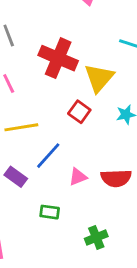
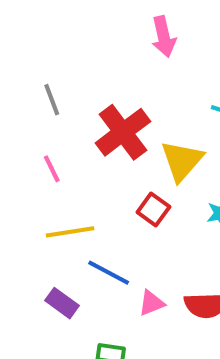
red cross: (58, 58) -> (123, 132), turned 30
blue line: (48, 156) -> (109, 273), turned 76

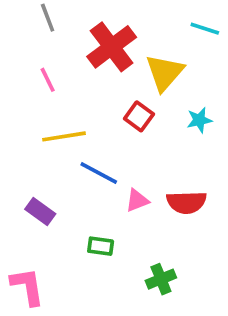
purple rectangle: (62, 303) -> (40, 211), moved

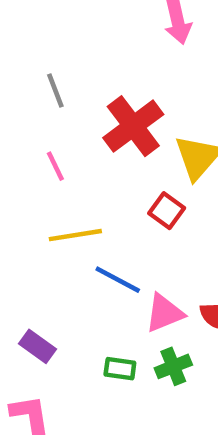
pink triangle: (137, 200) -> (164, 313), size x1.4
purple rectangle: (40, 211) -> (38, 346), moved
green cross: (161, 279) -> (173, 366), moved

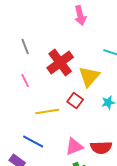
yellow line: (75, 235) -> (47, 112), moved
blue line: (118, 280) -> (33, 142), moved

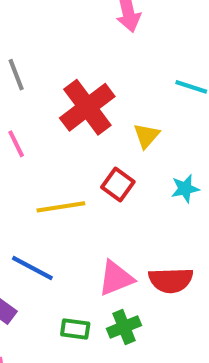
yellow triangle: (89, 77) -> (146, 136), size x0.6

